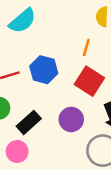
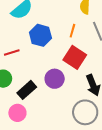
blue hexagon: (44, 70) -> (40, 35), moved
purple circle: (71, 119) -> (55, 79), moved

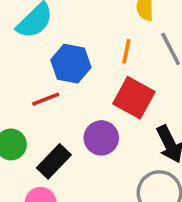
red line: (12, 53) -> (46, 99), moved

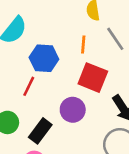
red line: (46, 99) -> (29, 86), turned -36

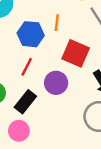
orange line: (83, 44) -> (57, 23), moved
red line: (29, 86) -> (27, 67), moved

